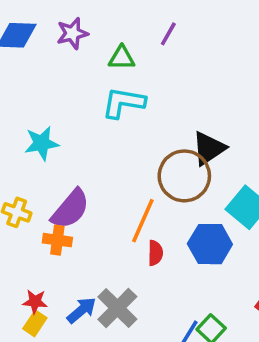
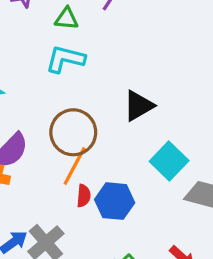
brown circle: (184, 176) -> (73, 132), moved
blue hexagon: (210, 244) -> (115, 201), moved

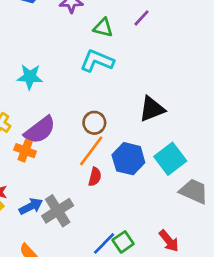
brown circle: (73, 132) -> (94, 123), size x0.6
blue hexagon: (115, 201) -> (128, 159), moved

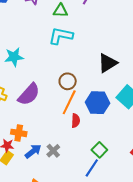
orange cross: (25, 151) -> (19, 133), moved
gray cross: (58, 211) -> (53, 151), size x0.6
green square: (123, 242) -> (99, 150), moved

